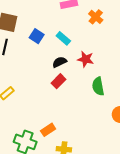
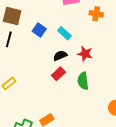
orange cross: (96, 17) -> (96, 14), turned -32
green semicircle: (98, 86) -> (83, 81), moved

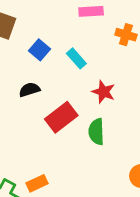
black semicircle: (60, 56) -> (29, 90), moved
red rectangle: (58, 74) -> (61, 117), size x1.5

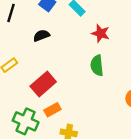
red rectangle: (61, 117) -> (43, 84), moved

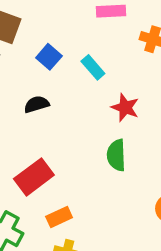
orange rectangle: (52, 110) -> (59, 217), moved

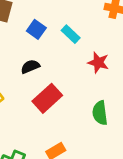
green semicircle: (116, 155) -> (100, 113), moved
red rectangle: (34, 177) -> (47, 98), moved

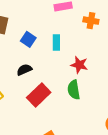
cyan rectangle: (71, 34) -> (56, 42), turned 48
green semicircle: (100, 113) -> (74, 90), moved

